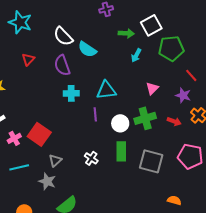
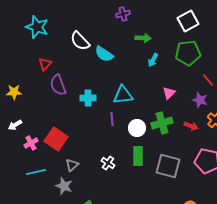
white square: (151, 25) -> (188, 21), moved
purple semicircle: (62, 65) -> (58, 85), moved

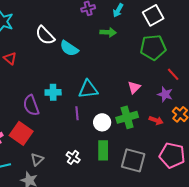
cyan arrow: (153, 60) -> (118, 10), moved
red triangle: (45, 64) -> (10, 58), turned -32
purple semicircle: (58, 85) -> (31, 105), moved

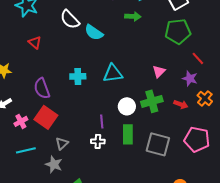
purple semicircle: (31, 105) -> (42, 88), moved
purple line: (77, 113) -> (102, 121), moved
white cross: (73, 157) -> (98, 141), turned -32

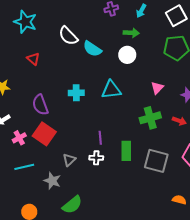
white circle: (127, 106) -> (127, 55), moved
gray triangle: (62, 143) -> (69, 160), moved

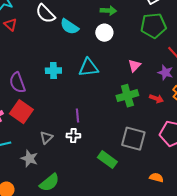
red triangle: (33, 59) -> (10, 25), moved
green rectangle: (126, 151) -> (107, 160), moved, turned -54

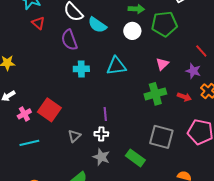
green pentagon: (153, 26) -> (164, 24), moved
purple semicircle: (17, 83) -> (69, 40), moved
gray star: (29, 159) -> (101, 157), moved

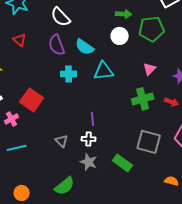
red triangle: (38, 23) -> (20, 40), moved
cyan semicircle: (97, 25) -> (85, 47), moved
red square: (49, 110) -> (32, 100), moved
gray triangle: (74, 136) -> (62, 141), turned -32

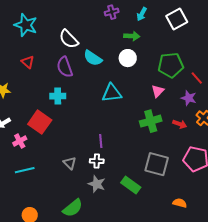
green pentagon: (152, 29) -> (171, 65), moved
cyan semicircle: (85, 47) -> (93, 58), moved
cyan cross: (69, 74) -> (58, 96), moved

